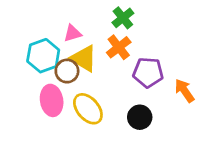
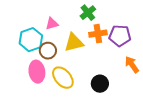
orange cross: (119, 47) -> (98, 34), moved, turned 30
yellow triangle: (84, 58) -> (74, 43), moved, turned -45
purple pentagon: (148, 72) -> (120, 36), moved

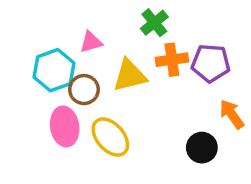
black circle: (100, 84) -> (202, 148), moved

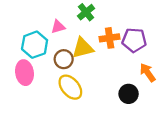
green cross: (154, 23) -> (86, 12), moved
brown circle: (84, 90) -> (64, 59), moved
pink ellipse: (65, 126) -> (25, 73), moved

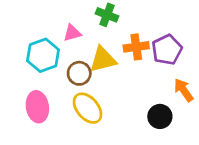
green cross: (86, 12) -> (107, 15), turned -30
purple pentagon: (134, 40) -> (167, 50), turned -30
pink ellipse: (25, 73) -> (37, 107), moved

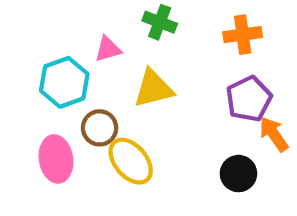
orange cross: (136, 47) -> (243, 35), moved
purple pentagon: (167, 50) -> (249, 99), moved
brown circle: (79, 73) -> (100, 128), moved

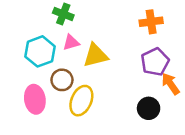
green cross: (160, 22) -> (63, 14), moved
pink triangle: (108, 49) -> (71, 42), moved
yellow ellipse: (131, 161) -> (81, 101), turned 64

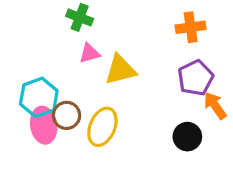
cyan hexagon: (40, 51) -> (39, 97), moved
brown circle: (62, 80) -> (67, 115), moved

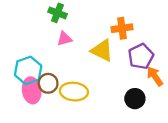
orange cross: (191, 27) -> (122, 28), moved
yellow triangle: (120, 70) -> (102, 50), moved, turned 40
yellow ellipse: (102, 127) -> (74, 92), turned 72

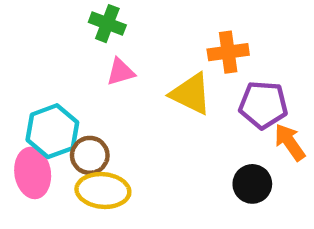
purple pentagon: (141, 56) -> (263, 105), turned 30
pink ellipse: (32, 90) -> (33, 173), moved
yellow ellipse: (74, 92) -> (103, 191), moved

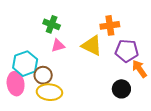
green cross: (107, 24) -> (52, 24), moved
pink triangle: (121, 72) -> (58, 46), moved

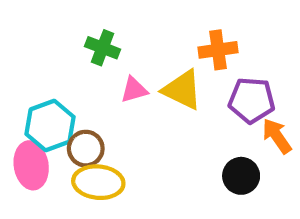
pink triangle: (58, 46) -> (134, 90), moved

